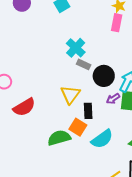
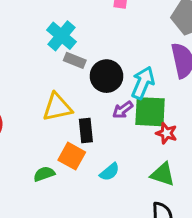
yellow triangle: (70, 95) -> (57, 107), turned 45
green semicircle: (59, 138) -> (44, 174), size x0.6
cyan semicircle: (102, 139) -> (110, 172), size x0.6

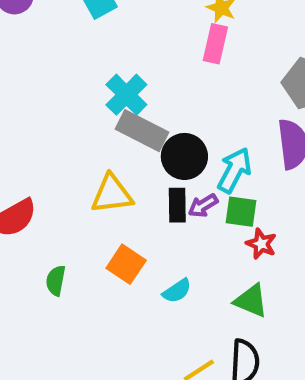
gray rectangle: (75, 60) -> (142, 131), size x1.6
green square: (150, 112) -> (241, 212), size x0.7
black rectangle: (86, 130) -> (177, 205), moved
green semicircle: (44, 174) -> (56, 280), moved, turned -65

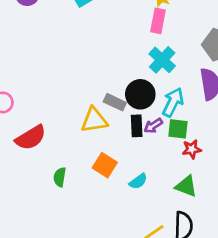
cyan cross: (126, 95) -> (162, 60), moved
gray rectangle: (142, 131) -> (115, 102), moved, size x0.7
red star: (261, 244) -> (192, 149), turned -30

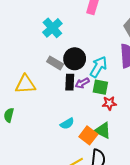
cyan cross: (162, 60) -> (52, 28), moved
yellow triangle: (94, 120) -> (25, 84), moved
orange square: (105, 165) -> (88, 135), moved

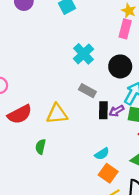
black circle: (75, 59) -> (120, 66), moved
orange square: (88, 135) -> (108, 173), moved

